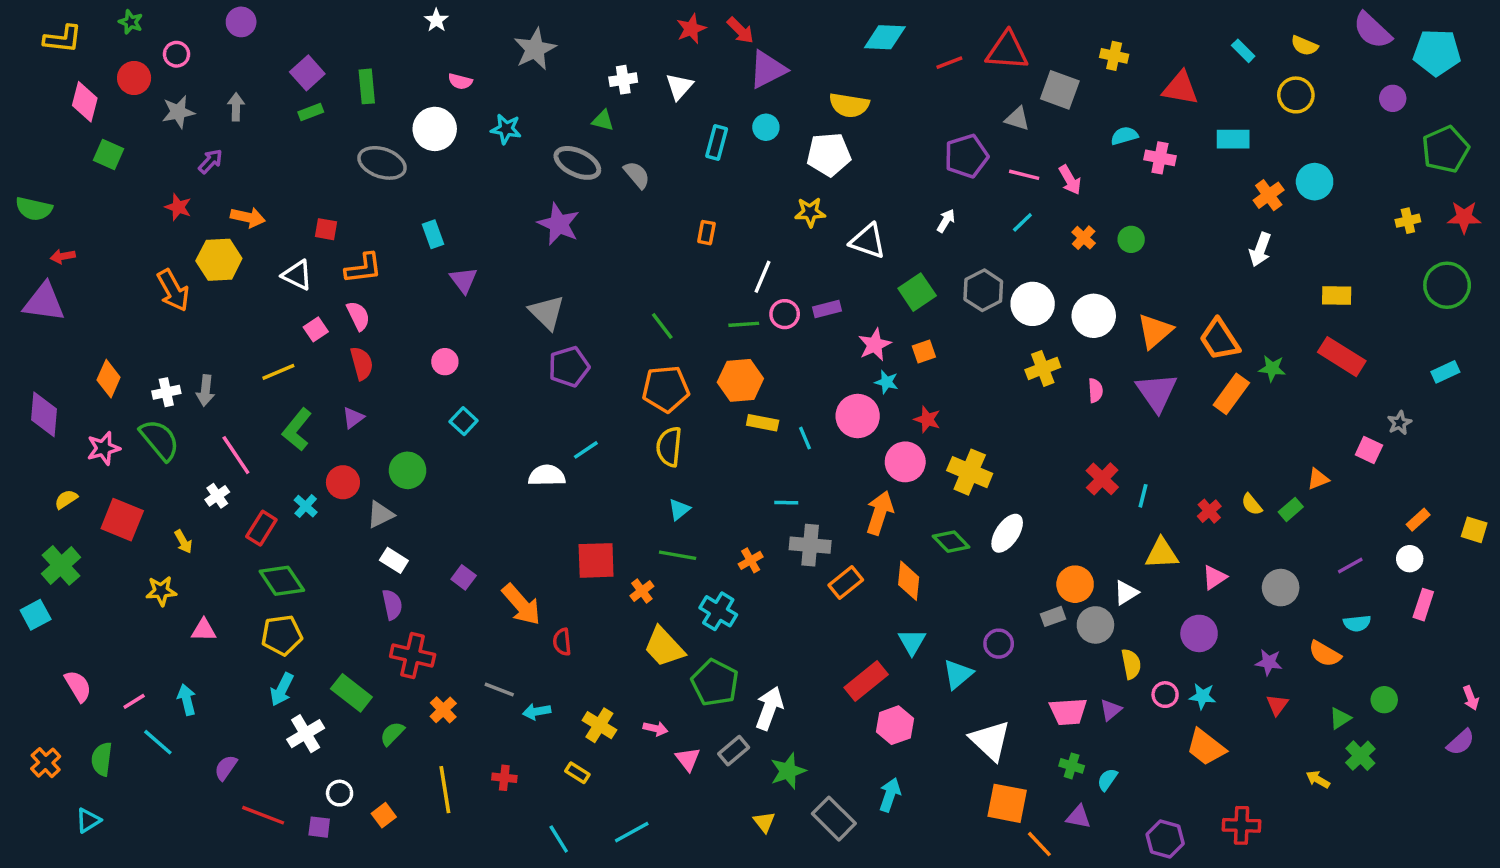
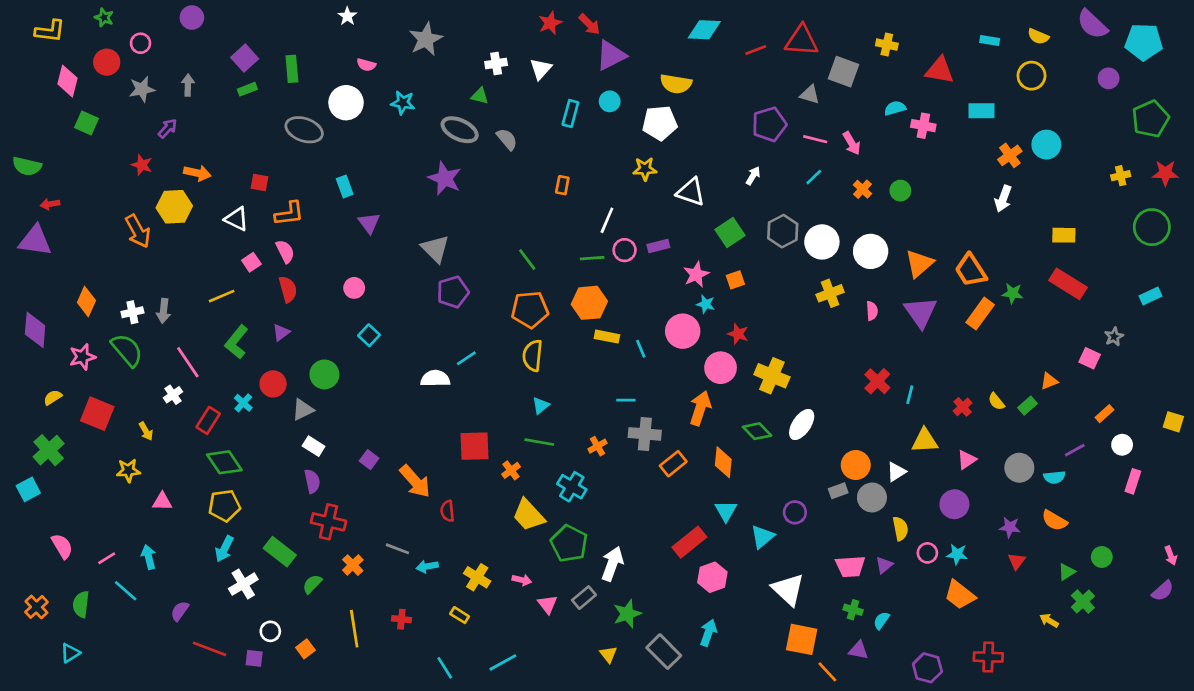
cyan rectangle: (1243, 51) -> (990, 41), turned -36
orange rectangle: (1418, 520) -> (1105, 414), moved
cyan semicircle: (1357, 623) -> (1054, 477), moved

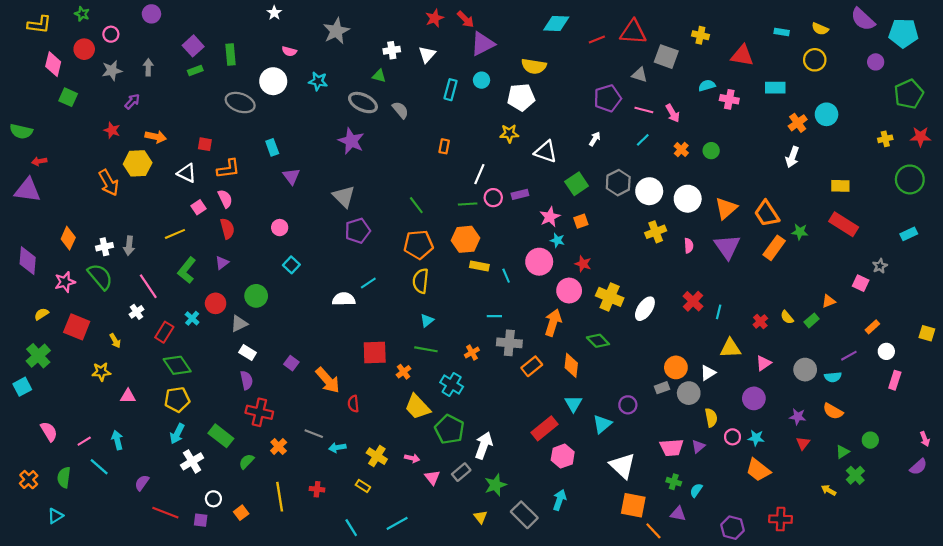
white ellipse: (802, 424) -> (645, 309), moved

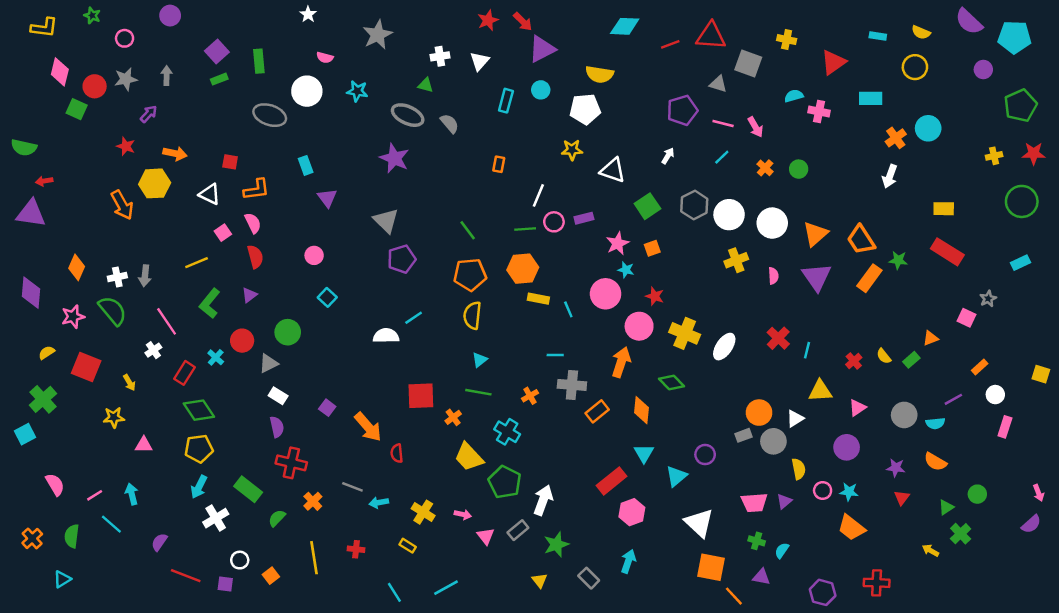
red circle: (84, 49) -> (95, 86), moved
red triangle: (742, 56) -> (833, 62), turned -45
gray rectangle: (524, 515) -> (589, 578), size x0.7

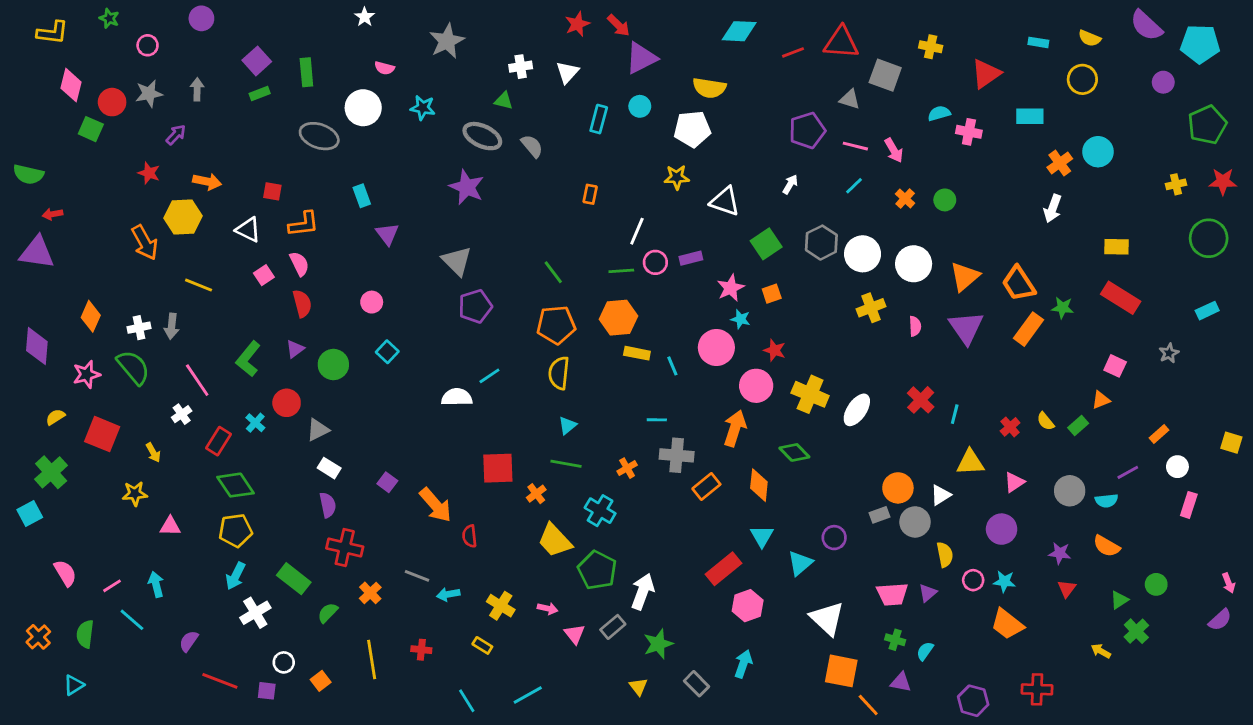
yellow line: (197, 263) -> (199, 285), moved, turned 45
pink square: (967, 318) -> (1115, 366), moved
green circle: (288, 332) -> (333, 365), moved

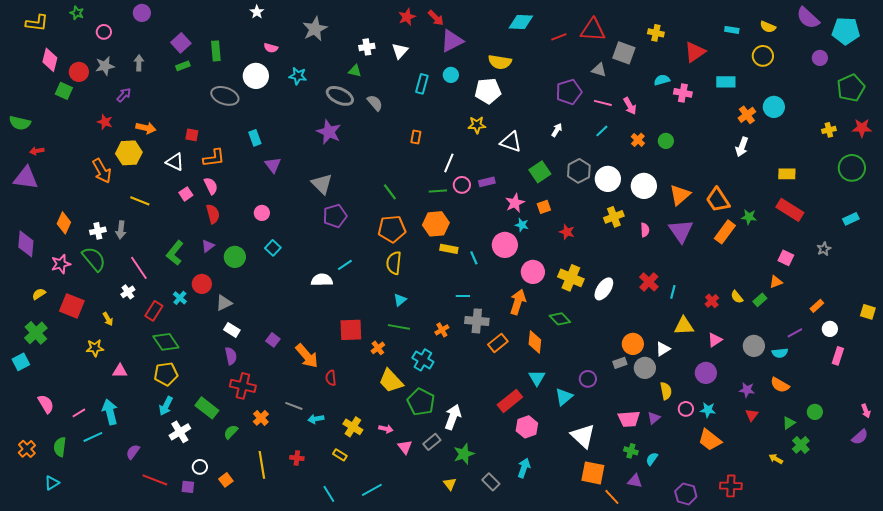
red star: (775, 350) -> (567, 232), moved
cyan arrow: (156, 584) -> (110, 412), size x1.4
cyan line: (132, 620) -> (93, 437), turned -66

